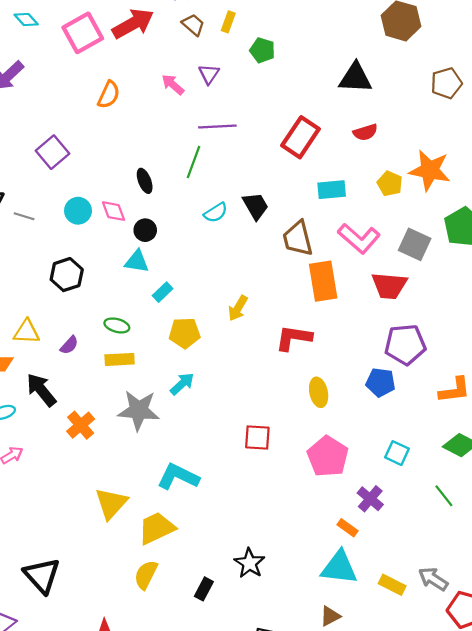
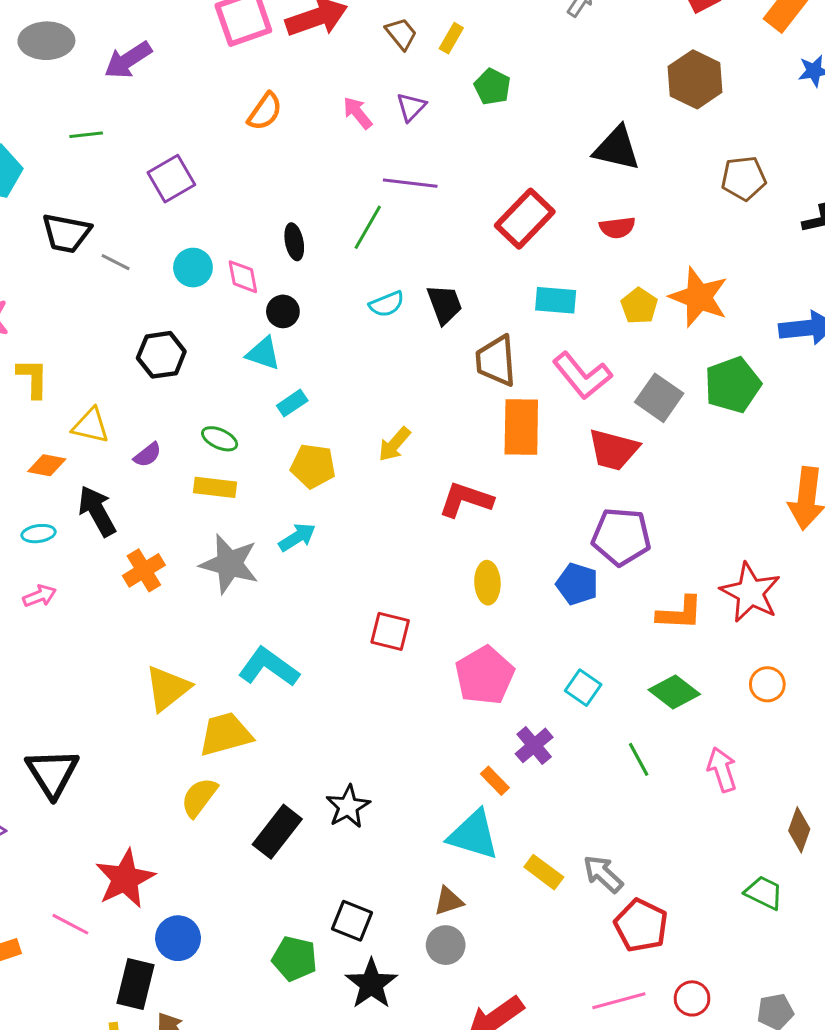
black rectangle: (204, 589) -> (277, 832), size x1.6

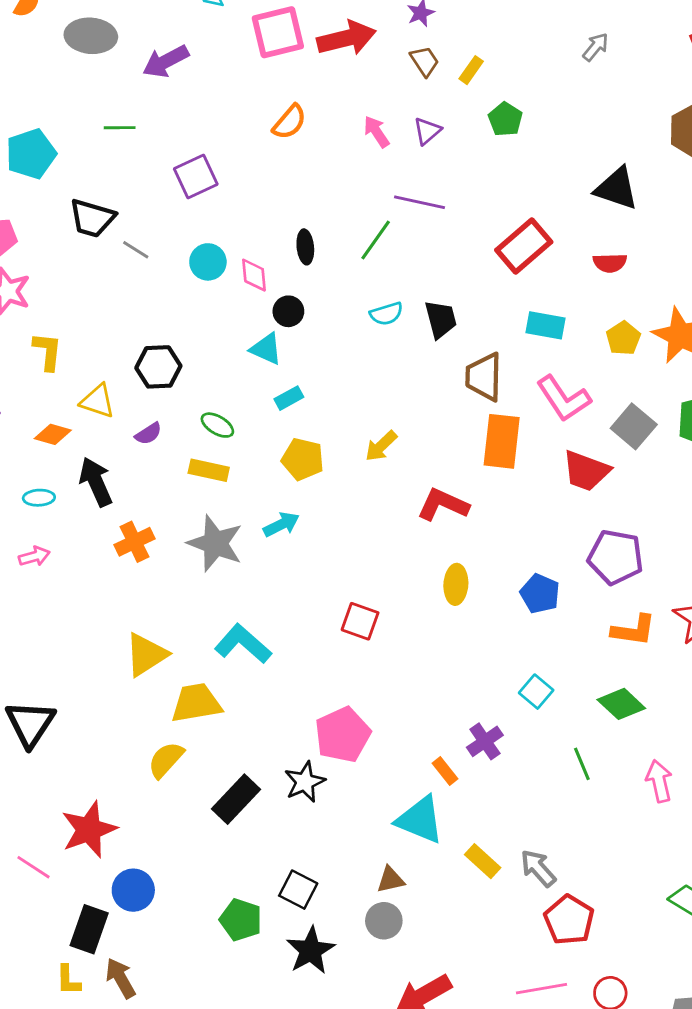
black hexagon: (161, 355) -> (158, 367), moved
purple pentagon: (621, 537) -> (616, 557), moved
pink pentagon: (485, 675) -> (343, 735), moved

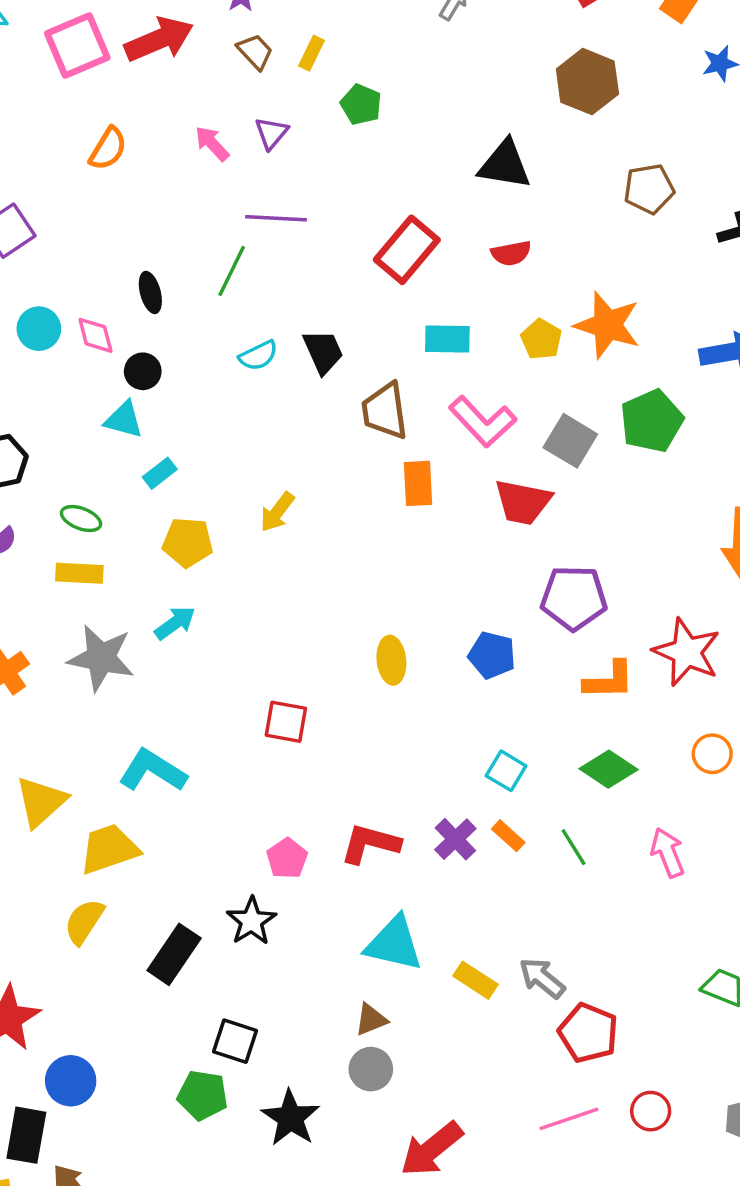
orange rectangle: (502, 441) -> (418, 483), size x0.7
red L-shape: (443, 505) -> (370, 844), moved
pink pentagon: (343, 735) -> (287, 858), size x0.6
orange rectangle: (445, 771) -> (508, 836), moved
black square: (298, 890) -> (235, 1041), moved

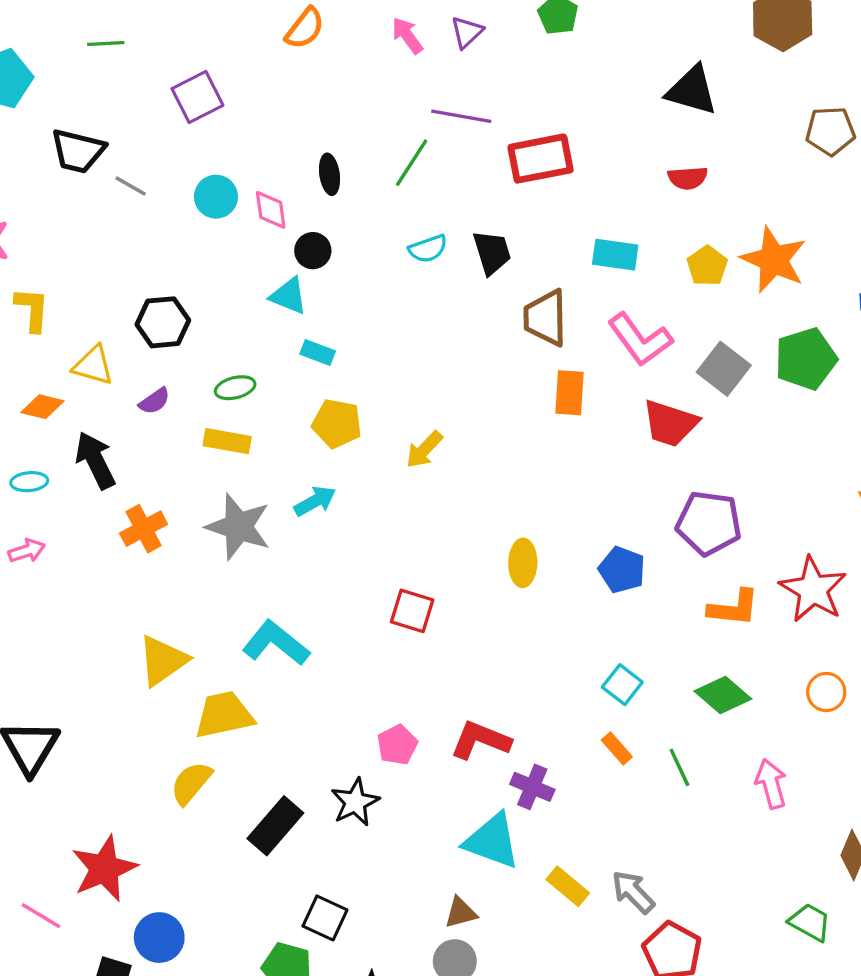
red rectangle: (407, 250) -> (541, 159), moved, turned 32
cyan rectangle: (160, 473) -> (318, 352), turned 52
yellow arrow: (277, 512) -> (424, 450), moved
green ellipse: (81, 519) -> (235, 388), turned -42
purple cross: (455, 839) -> (532, 787), moved, turned -30

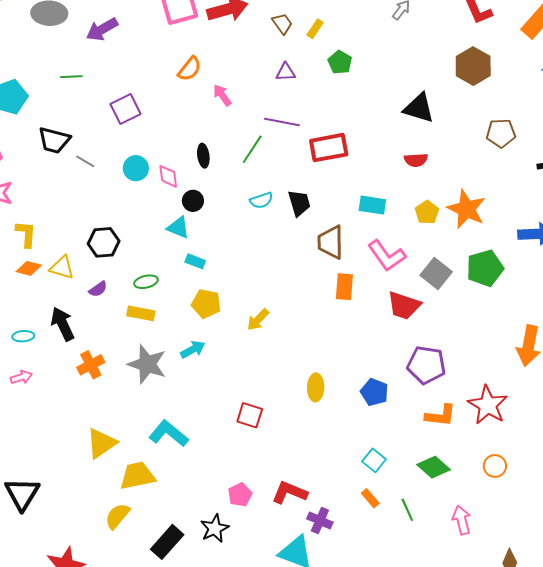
purple triangle: (467, 32) -> (286, 72), turned 40
pink arrow: (407, 36) -> (222, 95), moved
orange diamond: (42, 407) -> (29, 268), moved

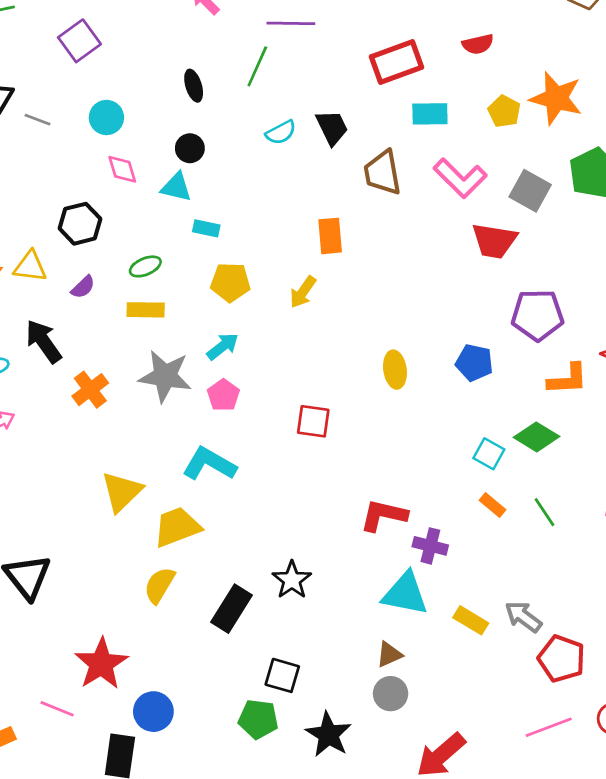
red rectangle: (329, 148) -> (396, 62), moved
pink diamond: (168, 176) -> (122, 169), moved
orange rectangle: (344, 287) -> (330, 236), moved
green diamond: (434, 467) -> (536, 437), moved
pink pentagon: (240, 495) -> (223, 395), moved

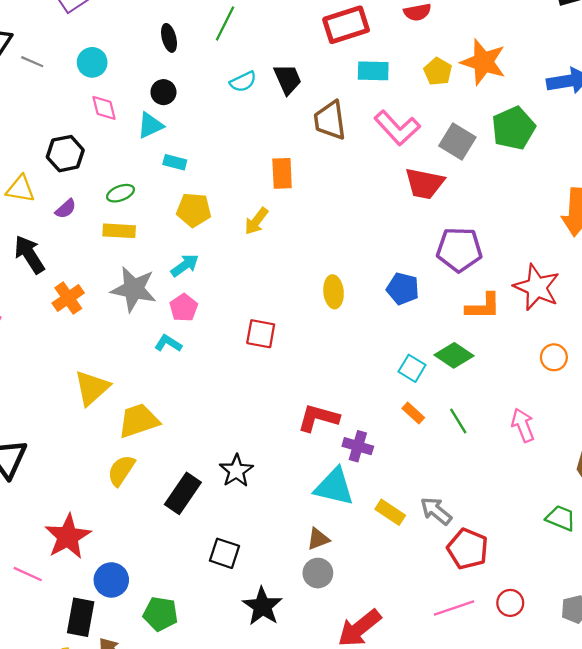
cyan triangle: (176, 187) -> (150, 125), turned -40
cyan L-shape: (209, 464) -> (168, 343), moved, size x0.6
green pentagon: (258, 719) -> (160, 614), moved

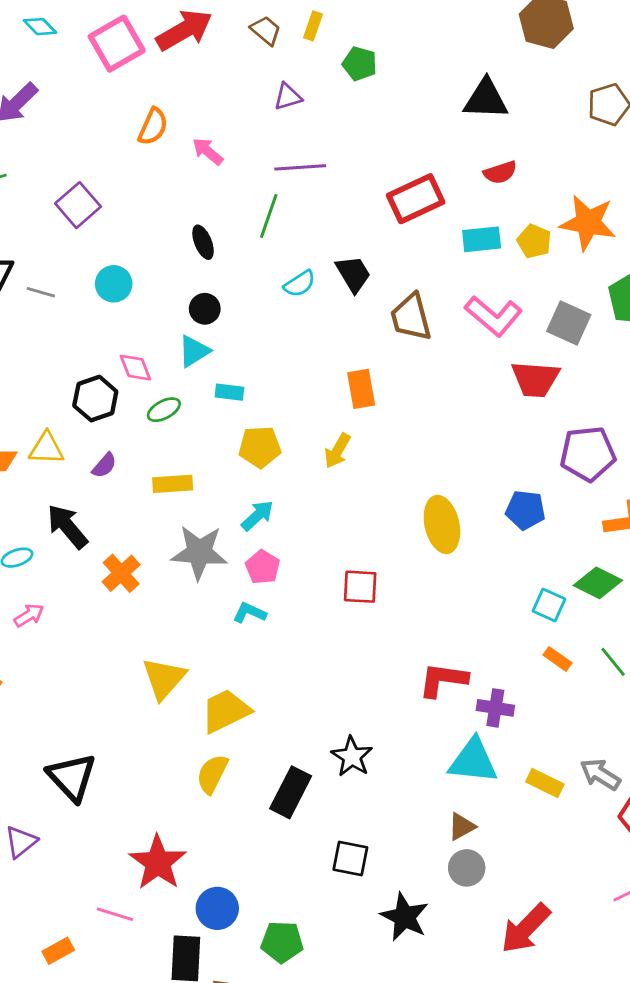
cyan rectangle: (373, 71) -> (482, 239), moved
pink diamond: (104, 108) -> (135, 368), moved
green ellipse: (120, 193) -> (164, 410), moved
yellow ellipse: (334, 292) -> (442, 524), size x1.4

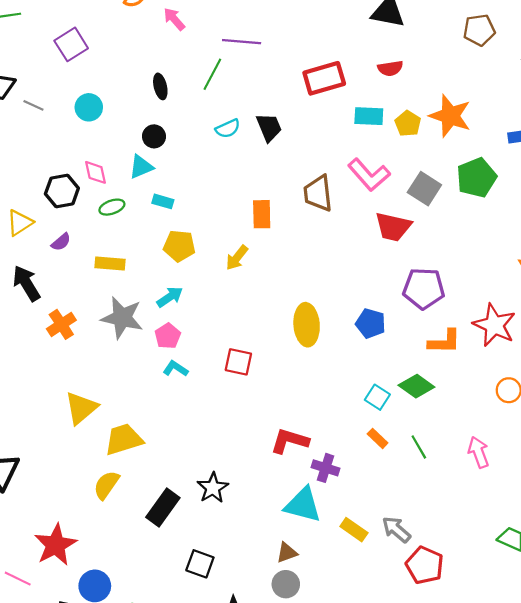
brown trapezoid: (411, 317) -> (318, 193), moved
yellow triangle: (46, 448) -> (20, 223), turned -44
cyan L-shape: (249, 613) -> (175, 369), moved

